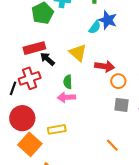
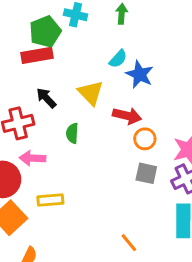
blue star: (108, 20) -> (140, 74), moved
red rectangle: (34, 48) -> (37, 55), moved
pink arrow: (66, 97) -> (32, 158), moved
orange line: (112, 145) -> (129, 243), moved

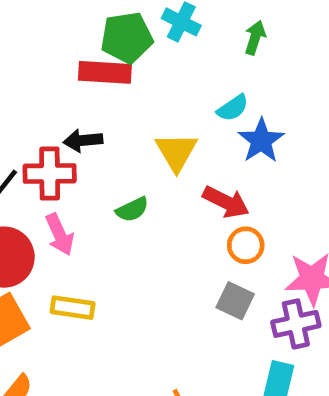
black arrow: (46, 98) -> (83, 140), moved, turned -65
green semicircle: (72, 133) -> (132, 209), turned -132
pink arrow: (32, 158) -> (60, 234), turned -130

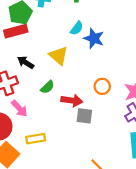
black arrow: (83, 140) -> (26, 62), moved, turned 56
red arrow: (226, 202) -> (72, 100), moved
gray square: (235, 301) -> (84, 116), moved

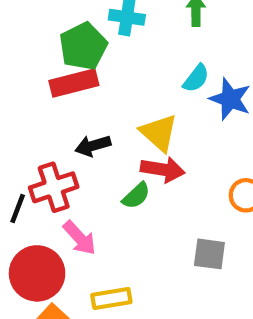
black arrow: (26, 62) -> (93, 146), turned -49
red arrow: (72, 100) -> (163, 169), moved

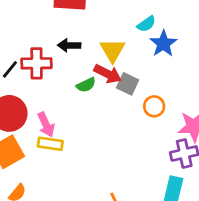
pink arrow: (80, 238) -> (46, 125), moved
gray square: (209, 254) -> (128, 84), moved

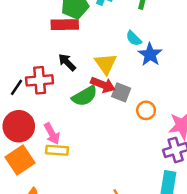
cyan semicircle: (146, 24) -> (134, 38), turned 84
black arrow: (69, 45) -> (67, 62), turned 48
green semicircle: (86, 85) -> (85, 96), size x1.5

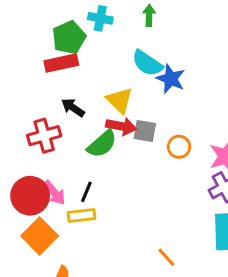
cyan semicircle: (134, 38) -> (147, 63), size x1.5
black line: (17, 87) -> (86, 192), moved
pink arrow: (52, 134) -> (54, 193), moved

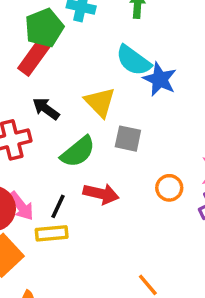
red rectangle: (61, 63) -> (34, 57), turned -44
red arrow: (121, 126) -> (101, 194), moved
orange circle: (179, 147) -> (169, 188), moved

